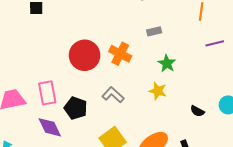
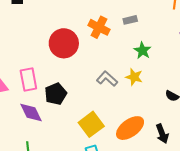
orange cross: (120, 54) -> (99, 27), moved
gray L-shape: (113, 95) -> (107, 79), moved
black pentagon: (76, 108) -> (56, 94), turned 30

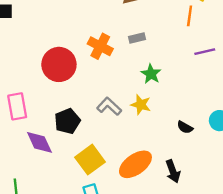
black pentagon: (56, 94) -> (67, 121), moved
purple diamond: (31, 112) -> (39, 142), moved

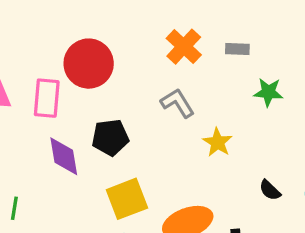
red circle: (59, 64) -> (89, 64), moved
green star: (151, 74) -> (268, 92), moved, turned 30
gray L-shape: (109, 106) -> (178, 103), moved

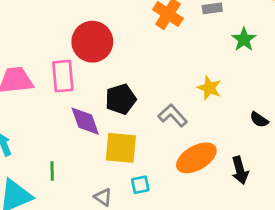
green star: (268, 92) -> (244, 39), turned -30
gray L-shape: (178, 103) -> (173, 116), moved
yellow square: (127, 199) -> (121, 148), moved, turned 36

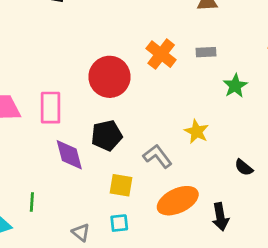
red circle: (92, 42) -> (109, 77), moved
yellow square: (121, 148) -> (121, 185), moved, size x0.7

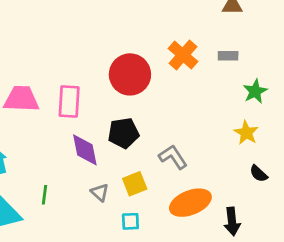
yellow star: (197, 132) -> (246, 133), moved
yellow square: (121, 185) -> (135, 184), turned -35
gray triangle: (81, 232) -> (100, 192), moved

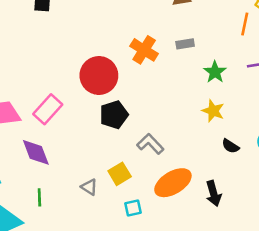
pink rectangle: (69, 102) -> (48, 109), turned 48
black pentagon: (123, 133) -> (114, 115), moved
purple diamond: (85, 150) -> (36, 152), moved
cyan square: (130, 221) -> (133, 208), moved

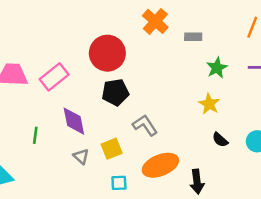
orange cross: (144, 50) -> (155, 21), moved
purple diamond: (36, 152) -> (74, 121), moved
green line: (39, 197) -> (35, 135), moved

